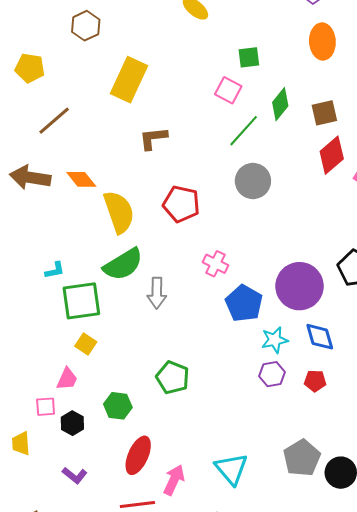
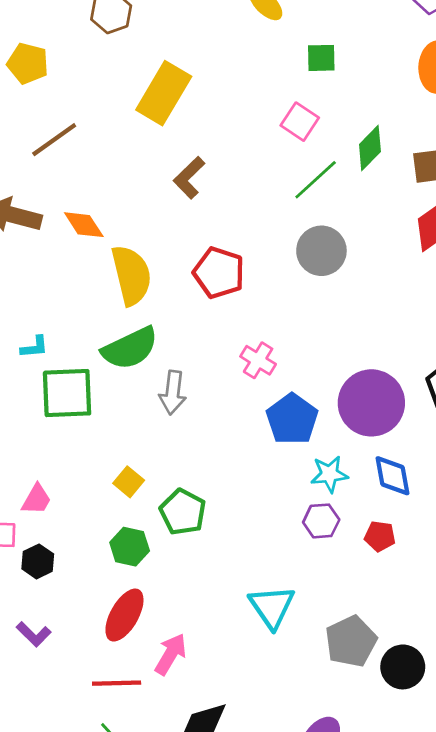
green square: (249, 57) -> (321, 58), moved
brown L-shape: (153, 138) -> (189, 178), turned -44
yellow square: (86, 344) -> (129, 482), moved
green hexagon: (118, 406) -> (130, 547), moved
cyan triangle: (231, 469) -> (272, 607), moved

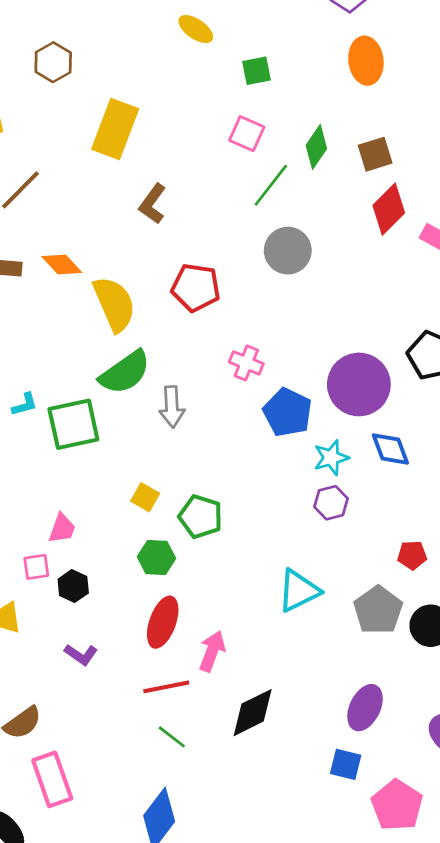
cyan L-shape: (34, 347) -> (25, 404), moved
red pentagon: (380, 536) -> (412, 555), moved
cyan triangle: (272, 607) -> (299, 591), turned 48

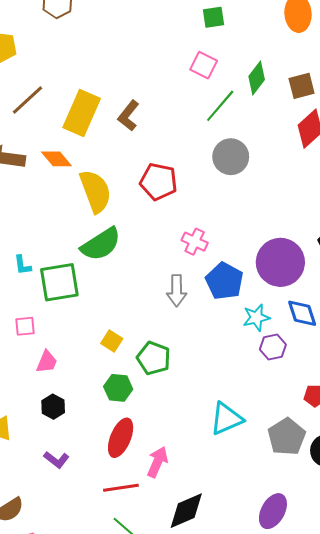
yellow rectangle: (115, 129) -> (82, 113), moved
cyan L-shape: (25, 404) -> (23, 265), turned 95
gray arrow: (172, 407) -> (177, 291), moved
purple hexagon: (331, 503) -> (273, 347), moved
pink square: (36, 567) -> (25, 326), moved

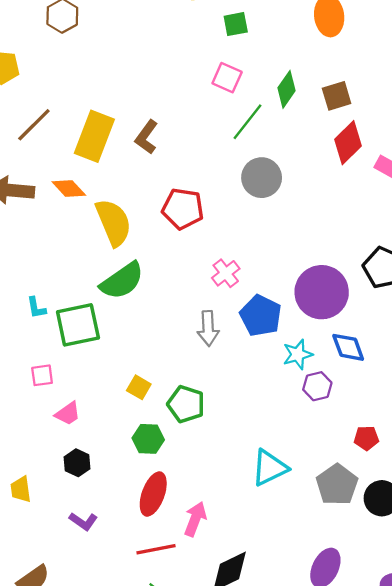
pink cross: (195, 242) -> (226, 273), turned 30
pink trapezoid: (47, 362) -> (68, 414), turned 35

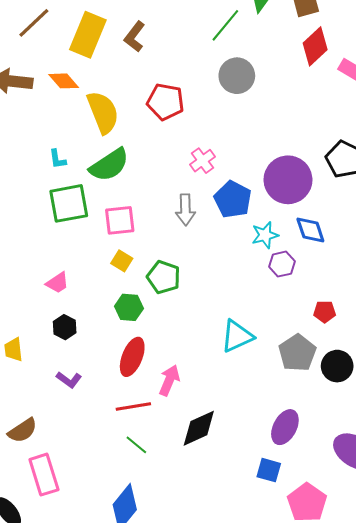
cyan L-shape: (36, 308) -> (57, 159), moved
pink square: (42, 375) -> (120, 220), moved, size x1.5

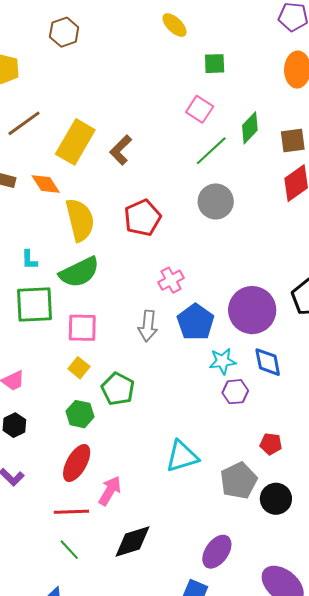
red pentagon: (166, 102) -> (143, 218), turned 30

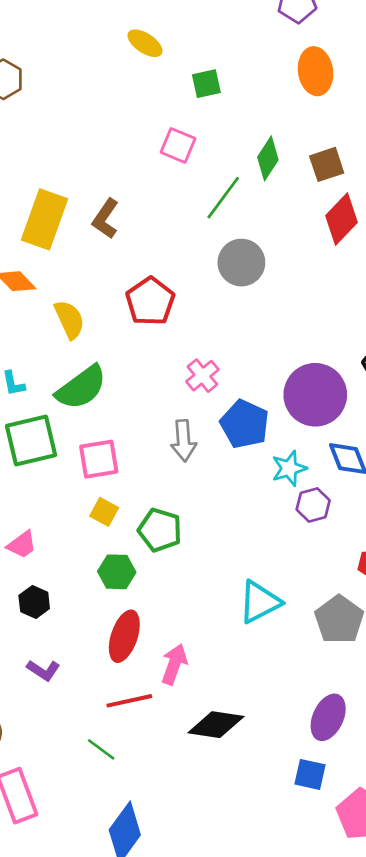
pink square: (200, 109) -> (178, 145), moved
yellow semicircle: (80, 220) -> (69, 320), size x0.7
black diamond: (132, 541) -> (216, 725), turned 36
green line: (69, 550) -> (101, 749), moved

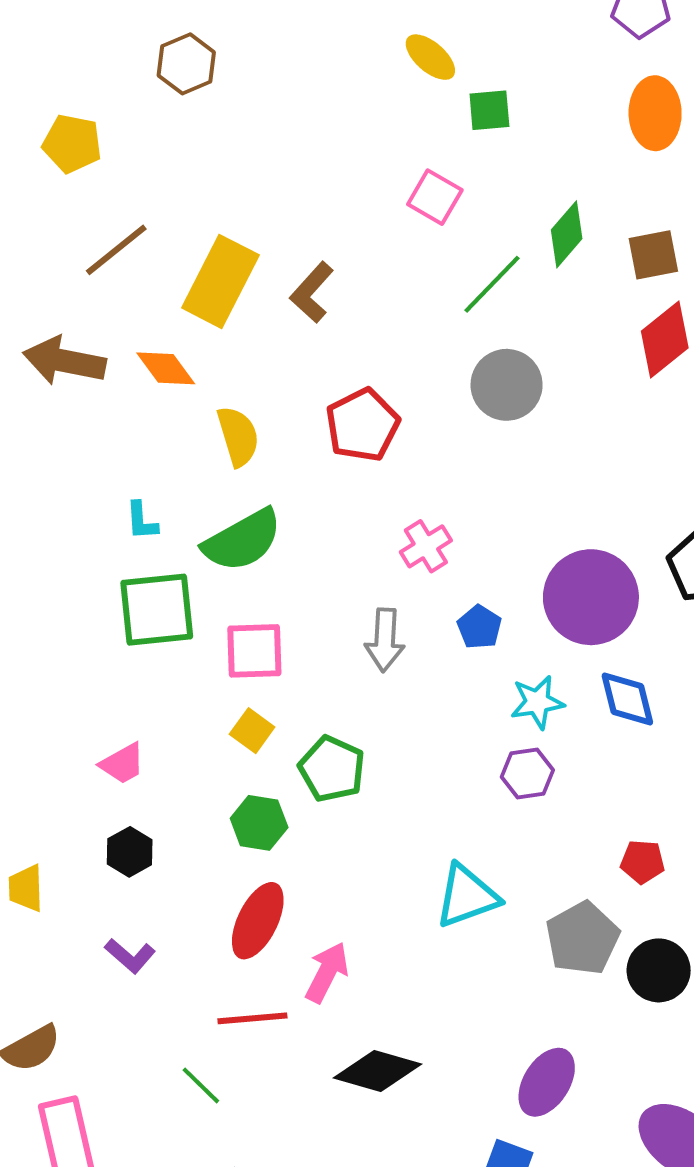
yellow ellipse: (145, 43) -> (430, 57), moved
blue pentagon: (245, 424) -> (479, 627), size x0.6
purple hexagon: (313, 505) -> (527, 774), moved

